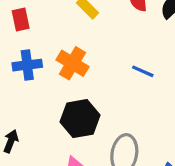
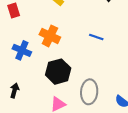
blue cross: (27, 65) -> (22, 50), moved, turned 36

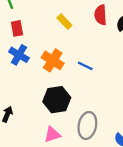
blue line: (96, 37) -> (85, 66), moved
blue cross: (22, 50) -> (19, 55), moved

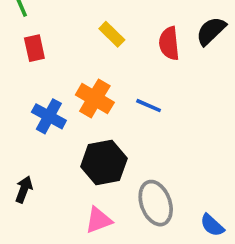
red semicircle: (101, 15) -> (169, 43), moved
blue cross: (19, 55) -> (49, 116), moved
gray ellipse: (87, 125) -> (156, 203), turned -30

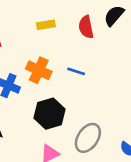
yellow rectangle: (112, 34) -> (46, 25), turned -48
gray ellipse: (156, 203) -> (88, 138), turned 60

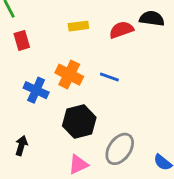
black semicircle: (114, 16) -> (152, 18), turned 55
red semicircle: (86, 27) -> (121, 30), turned 80

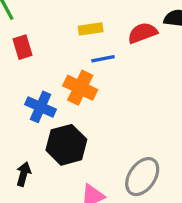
blue line: (109, 77) -> (103, 59), moved, turned -30
black hexagon: (79, 122) -> (66, 145), moved

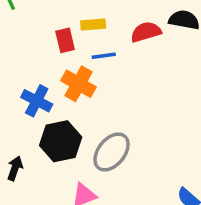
red rectangle: (23, 47) -> (65, 40), moved
gray ellipse: (142, 177) -> (112, 152), moved

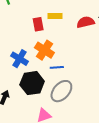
blue line: (104, 56) -> (57, 67), moved

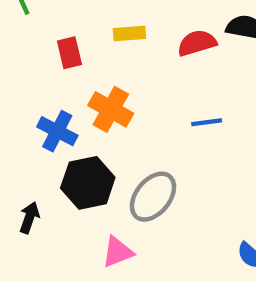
red rectangle: (38, 24) -> (69, 53), moved
blue line: (57, 67) -> (207, 122), moved

